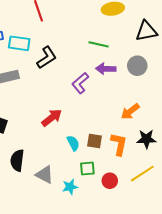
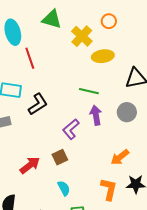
purple arrow: (106, 69) -> (96, 115), turned 78
red arrow: (52, 118) -> (30, 165), moved
brown square: (95, 141) -> (60, 157), moved, turned -35

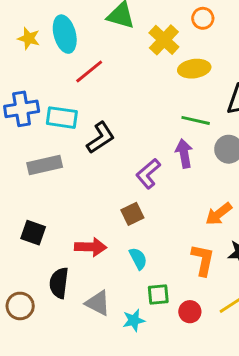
red line: (30, 58) -> (89, 72), turned 70
green line: (89, 91) -> (196, 120), moved
red arrow: (30, 165) -> (91, 247), moved, turned 40

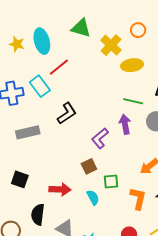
cyan rectangle: (62, 118) -> (40, 86), moved, turned 45
green square: (158, 294) -> (111, 181), moved

